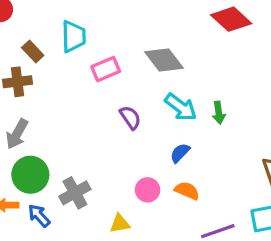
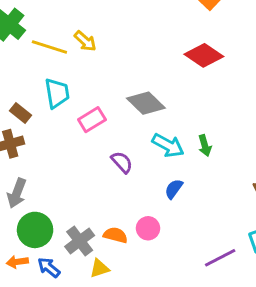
orange semicircle: (187, 191) -> (115, 235), moved
yellow triangle: (120, 224) -> (99, 268), moved

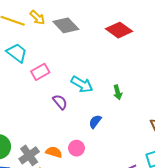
cyan trapezoid: (57, 93) -> (17, 53), turned -45
gray diamond: (146, 103) -> (66, 25), moved
cyan arrow: (168, 145) -> (82, 84), moved

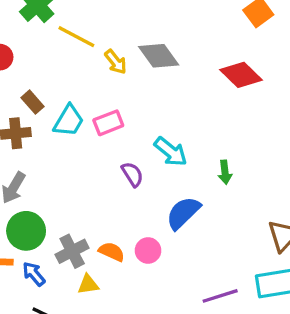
yellow arrow: (37, 18) -> (116, 62), moved
cyan trapezoid: (17, 53) -> (69, 121), moved, turned 75
blue semicircle: (95, 122) -> (183, 213), size x1.6

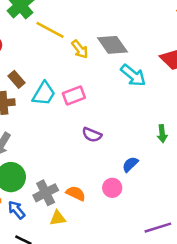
cyan arrow: (171, 152) -> (133, 75), moved
purple semicircle: (132, 174) -> (92, 135), turned 144
blue semicircle: (183, 213) -> (130, 164), size x0.6
pink circle: (148, 250) -> (112, 188), moved

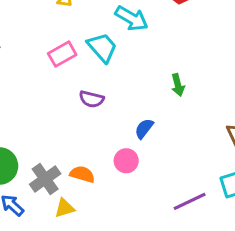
cyan trapezoid: (44, 94) -> (102, 47), moved, turned -64

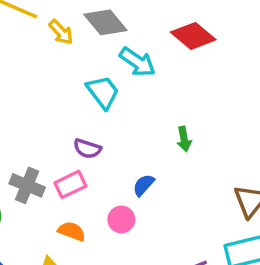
pink rectangle: (62, 54) -> (70, 184), moved
gray cross: (45, 179) -> (27, 185), moved, turned -36

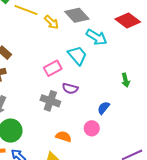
pink rectangle: (70, 184) -> (53, 68), moved
gray cross: (27, 185) -> (50, 101), moved

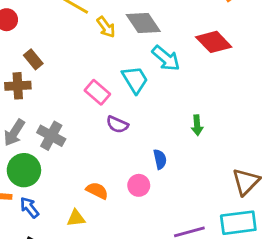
pink rectangle: (53, 68) -> (97, 92), turned 60
gray cross: (50, 101) -> (51, 136), moved
blue semicircle: (104, 108) -> (160, 159), turned 120

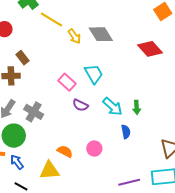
cyan arrow: (166, 58) -> (113, 107), moved
blue semicircle: (160, 159) -> (126, 132), moved
yellow triangle: (76, 218) -> (49, 170), size x1.5

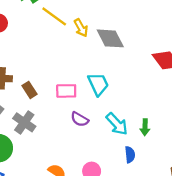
yellow arrow: (74, 36) -> (81, 28), moved
brown rectangle: (22, 58) -> (29, 90), moved
pink rectangle: (67, 82) -> (66, 91), turned -48

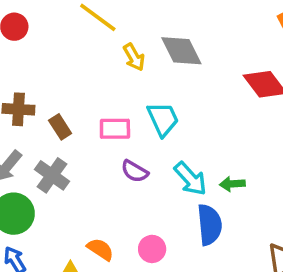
yellow arrow: (81, 28) -> (134, 57), moved
green arrow: (145, 127) -> (232, 184), turned 84
blue semicircle: (130, 155) -> (210, 225), size x1.6

